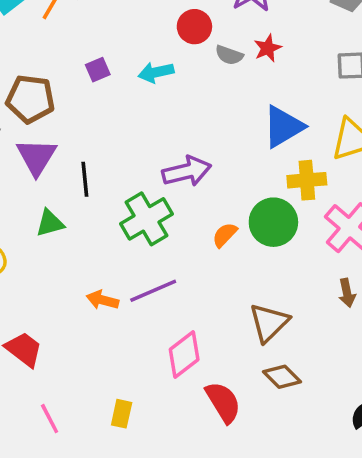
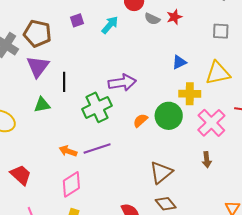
cyan arrow: (156, 72) -> (110, 25), turned 138
blue triangle: (283, 127) -> (179, 62), size x0.6
pink diamond: (184, 355) -> (71, 184), moved

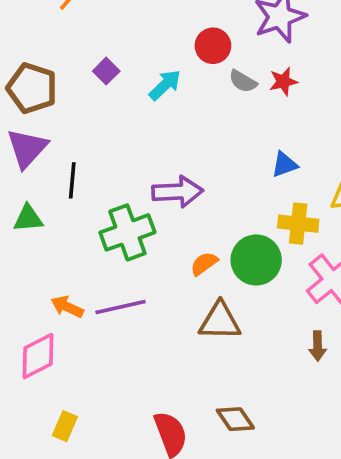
purple square: (77, 20) -> (106, 71), turned -32
brown triangle: (161, 172) -> (220, 321), moved, turned 35
pink diamond: (71, 184) -> (38, 356), moved

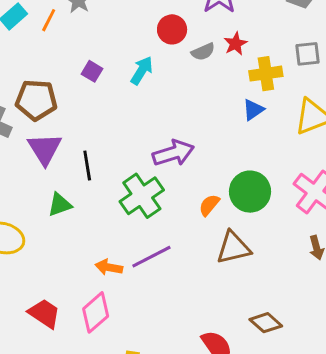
gray semicircle: (243, 81) -> (203, 52), turned -40
yellow cross: (298, 224) -> (266, 74), moved

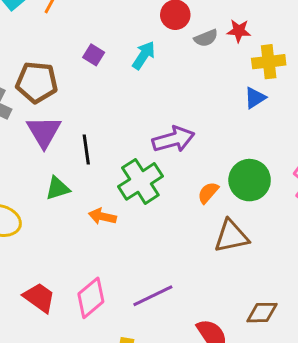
red star: (235, 44) -> (239, 31), turned 30
purple line: (151, 257) -> (153, 296), moved
orange arrow: (109, 267) -> (102, 216), moved
brown diamond: (266, 323) -> (262, 313), turned -44

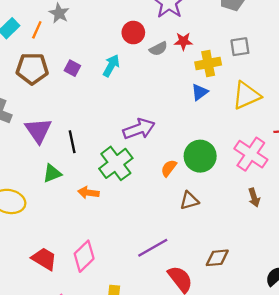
brown pentagon: (37, 82) -> (32, 69), moved
brown triangle: (231, 236) -> (189, 201), size x0.7
purple line: (153, 296) -> (153, 248), moved

